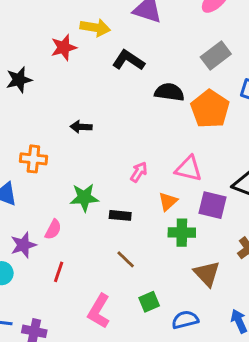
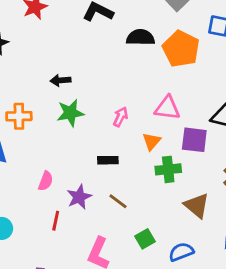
green star: (84, 198) -> (70, 113), moved
purple star: (23, 245) -> (79, 197), moved

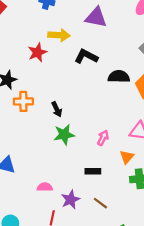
black arrow: (61, 80) -> (57, 109), turned -112
orange cross: (19, 116) -> (23, 101), moved
pink semicircle: (46, 181) -> (45, 187), turned -112

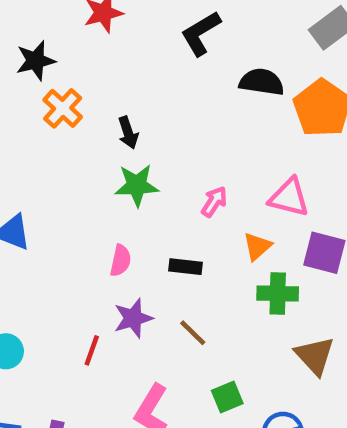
black L-shape: (86, 56) -> (201, 33), turned -65
orange cross: (23, 101) -> (63, 108), turned 36
pink semicircle: (45, 187) -> (121, 261), moved, turned 96

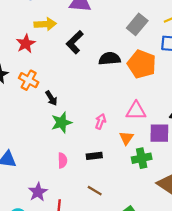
orange cross: (63, 108) -> (29, 80), moved
purple star: (133, 318) -> (38, 192), moved
brown line: (193, 333) -> (95, 191), moved

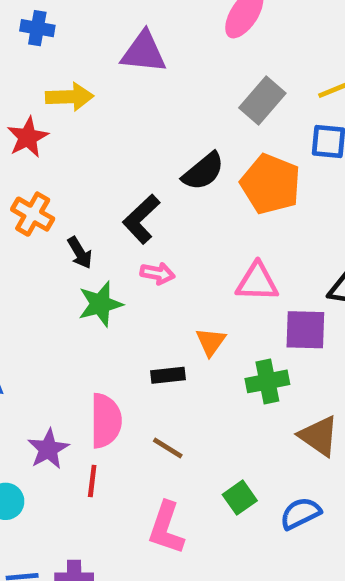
black L-shape: (75, 42) -> (141, 219), moved
black semicircle: (110, 59) -> (203, 171), turned 145
pink arrow: (101, 121) -> (157, 273), moved, turned 80
orange triangle: (126, 138) -> (211, 342), moved
pink semicircle: (62, 160) -> (106, 421), moved, size x1.6

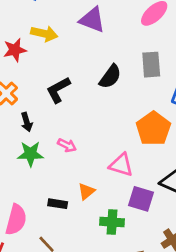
gray rectangle: (262, 101) -> (151, 65), turned -60
black semicircle: (203, 171) -> (110, 77), moved, turned -30
orange pentagon: (271, 184) -> (153, 129), moved
black L-shape: (141, 219) -> (58, 90), moved

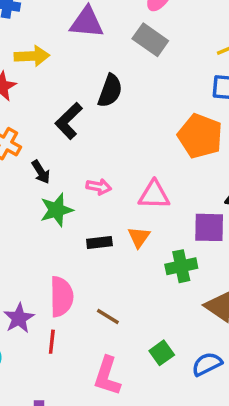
gray rectangle: (151, 65) -> (150, 40), moved, turned -35
black semicircle: (110, 77) -> (110, 91), moved
pink triangle: (121, 165) -> (154, 195), moved
black rectangle: (58, 204) -> (99, 243), moved

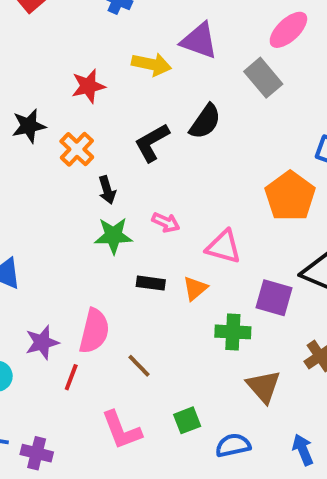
yellow arrow: (32, 56) -> (151, 64), moved
pink L-shape: (107, 376) -> (122, 430), turned -54

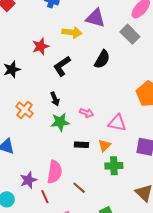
black L-shape: (152, 143) -> (62, 66), moved
orange cross: (77, 149) -> (25, 110), moved
green cross: (233, 332) -> (114, 166), moved
red line: (71, 377) -> (45, 197), turned -40

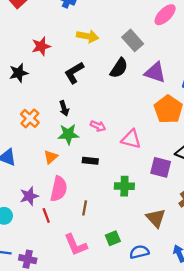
purple triangle: (95, 18) -> (155, 73), moved
gray rectangle: (130, 34) -> (133, 40), moved
red star: (41, 46) -> (41, 46), moved
orange triangle: (104, 145) -> (51, 157), moved
brown line: (79, 188) -> (85, 208), turned 56

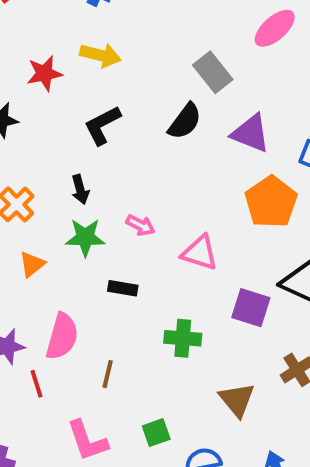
yellow arrow: (88, 36) -> (101, 55), moved
orange triangle: (51, 157) -> (32, 264), moved

